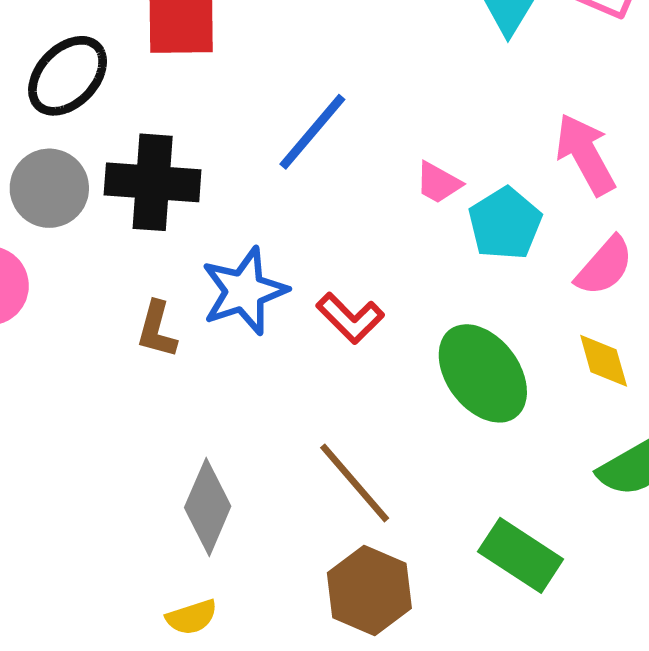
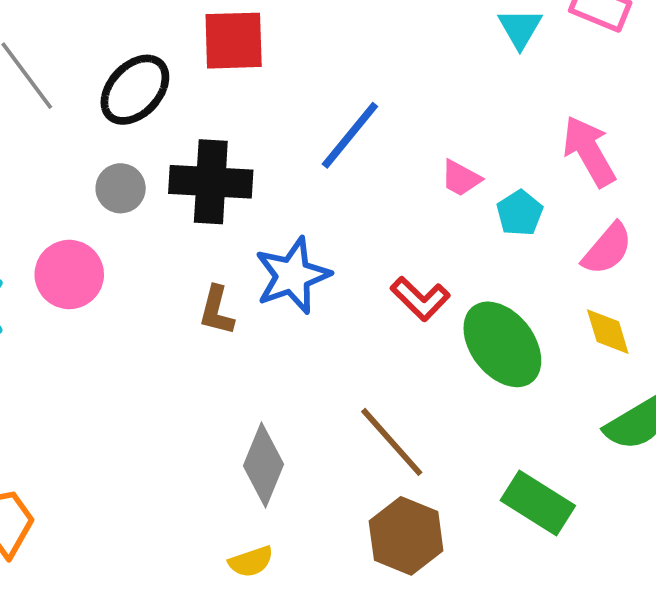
gray circle: (49, 188) -> (121, 188), size x0.7
cyan pentagon: (505, 224) -> (520, 213), size x0.7
red L-shape: (350, 318) -> (420, 299), moved

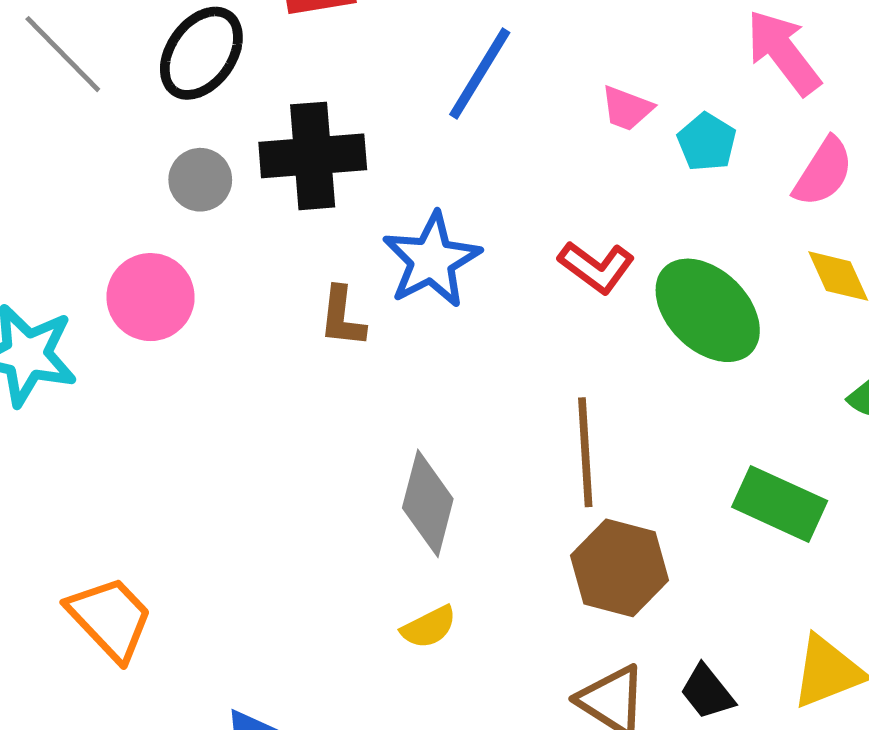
brown line: (392, 442) -> (585, 452), turned 46

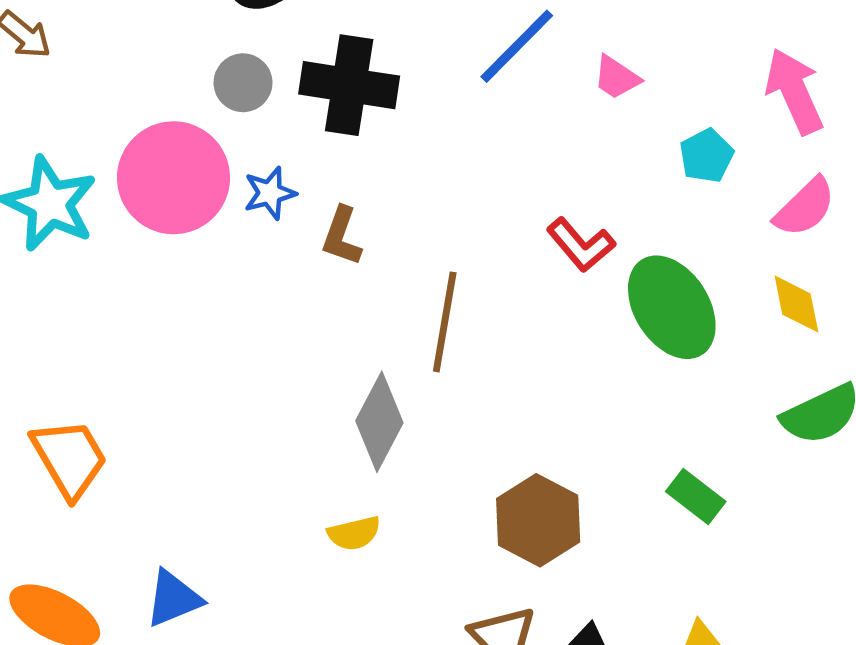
pink trapezoid: (627, 108) -> (617, 78), moved
blue star: (432, 260) -> (270, 193), moved, size x0.6
pink circle: (151, 297) -> (174, 178), size x1.4
brown line: (585, 452) -> (445, 322), moved
green rectangle: (780, 504) -> (696, 497), size x0.7

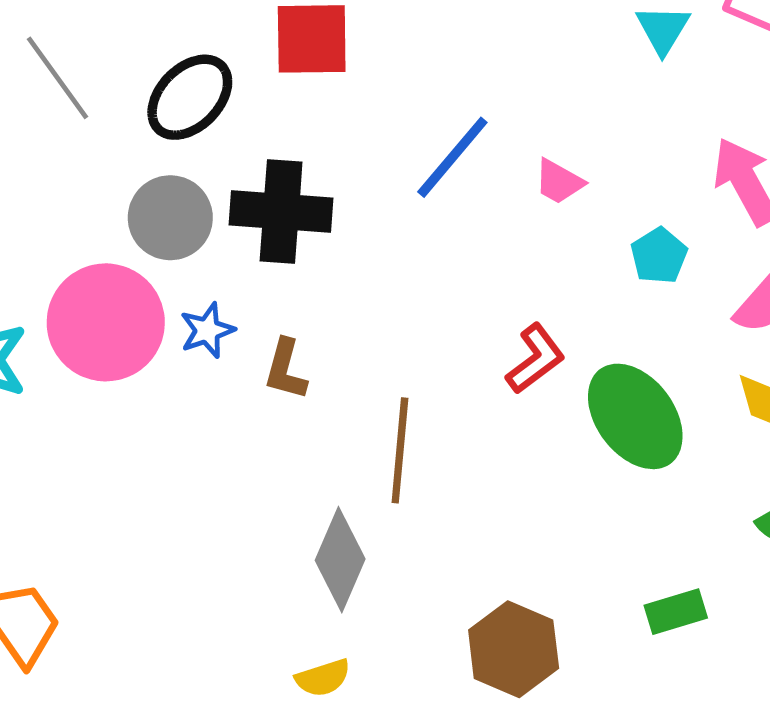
gray circle: (243, 83) -> (170, 218), size x1.4
red L-shape: (581, 245) -> (535, 359), turned -82
green rectangle: (696, 497) -> (676, 612), turned -50

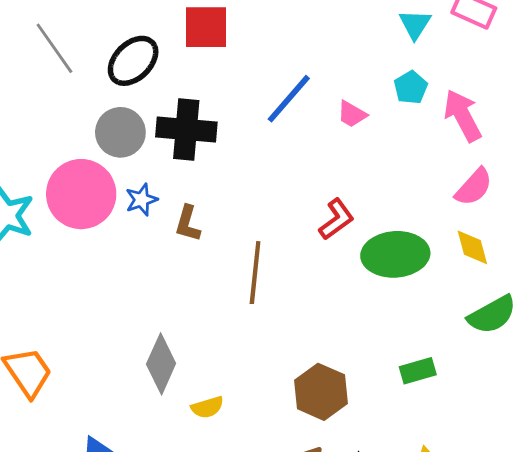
cyan pentagon: (659, 256) -> (411, 87), moved
green ellipse: (635, 416) -> (395, 254), turned -58
gray diamond: (340, 560) -> (161, 364), moved

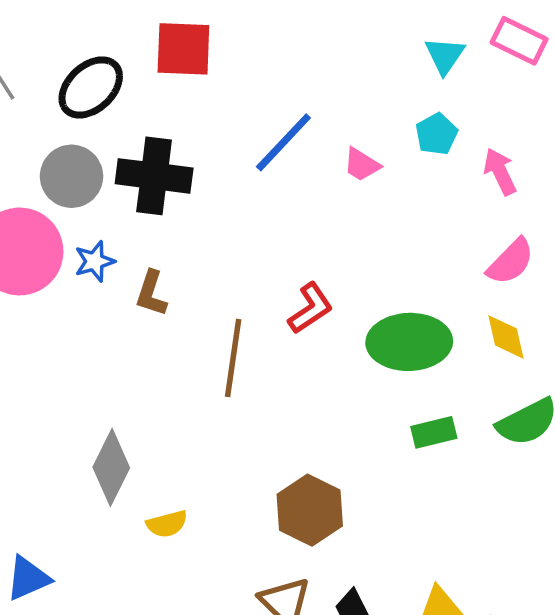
pink arrow: (463, 116) -> (500, 172), size x0.7
red L-shape: (336, 219) -> (310, 308), moved
green rectangle: (418, 371) -> (434, 432), moved

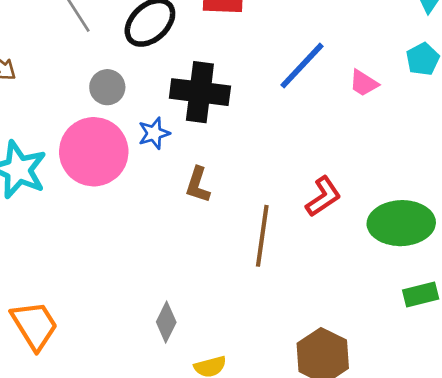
gray circle: (72, 176) -> (107, 87), moved, size x0.7
blue star: (95, 261) -> (154, 133), moved
gray diamond: (111, 467) -> (166, 322), size x0.7

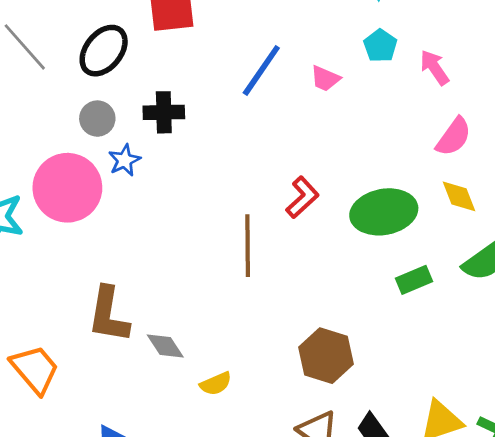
gray circle: (107, 87) -> (97, 119), moved
black cross: (200, 92) -> (164, 112), size x0.7
brown L-shape: (198, 185) -> (108, 315), moved, size x1.6
gray diamond: (166, 322) -> (165, 346), turned -51

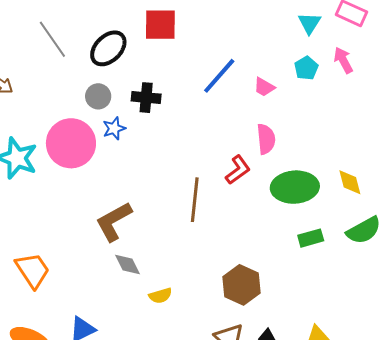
pink arrow: (435, 67) -> (343, 60), moved
pink semicircle: (454, 137) -> (266, 139), moved, turned -48
brown L-shape: (108, 315) -> (114, 221), moved, turned 45

